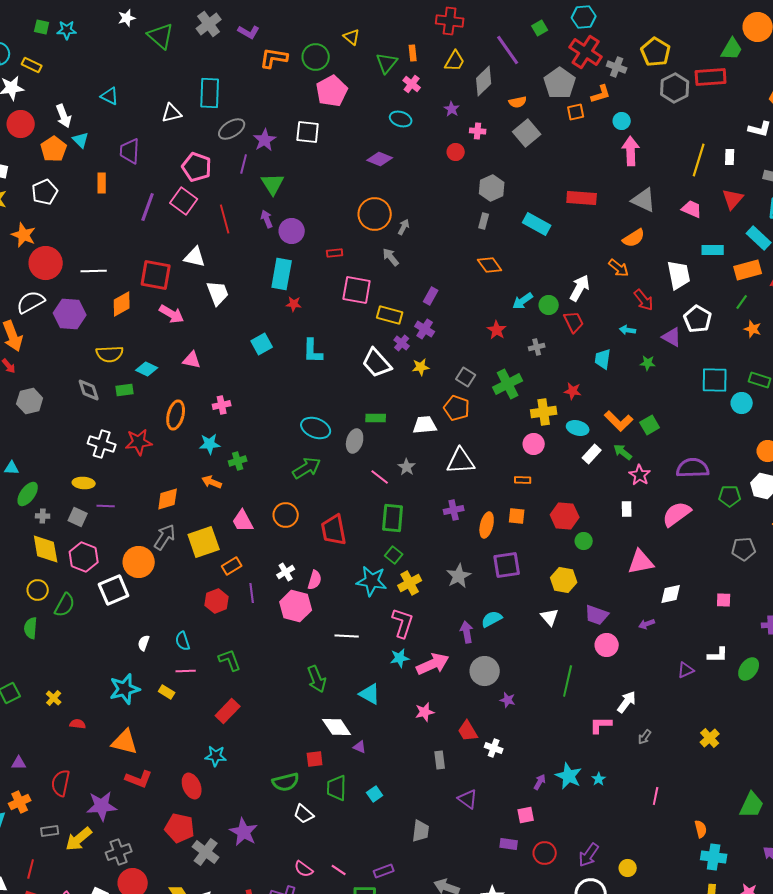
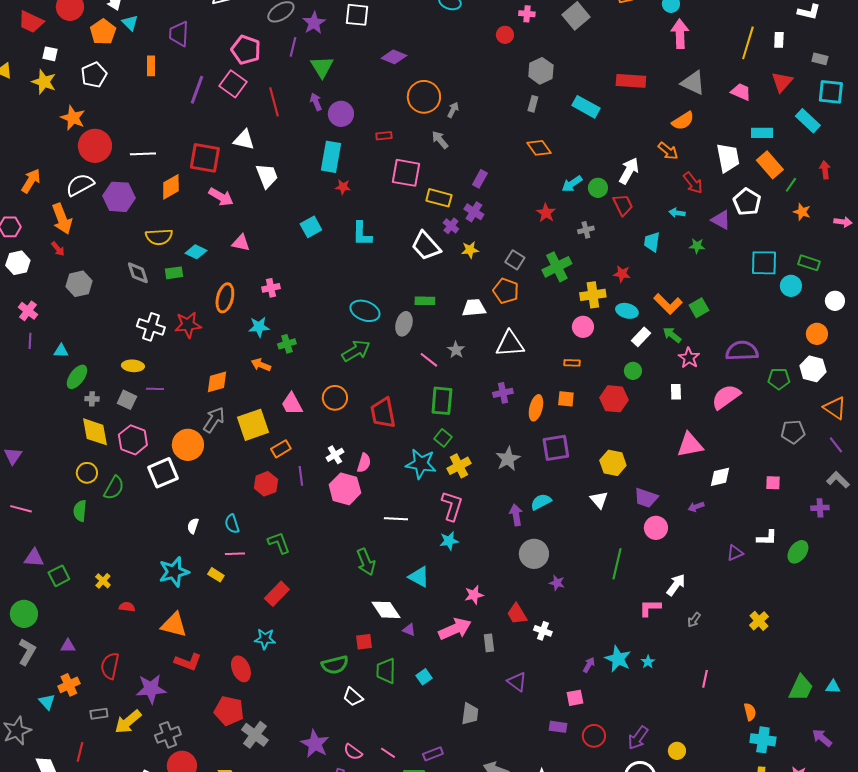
purple diamond: (380, 159) -> (394, 57), moved
orange rectangle: (748, 270) -> (770, 165), moved, turned 64
green circle: (584, 541) -> (633, 371), moved
pink arrow: (433, 664) -> (455, 629), moved
purple star: (244, 832) -> (315, 744), moved

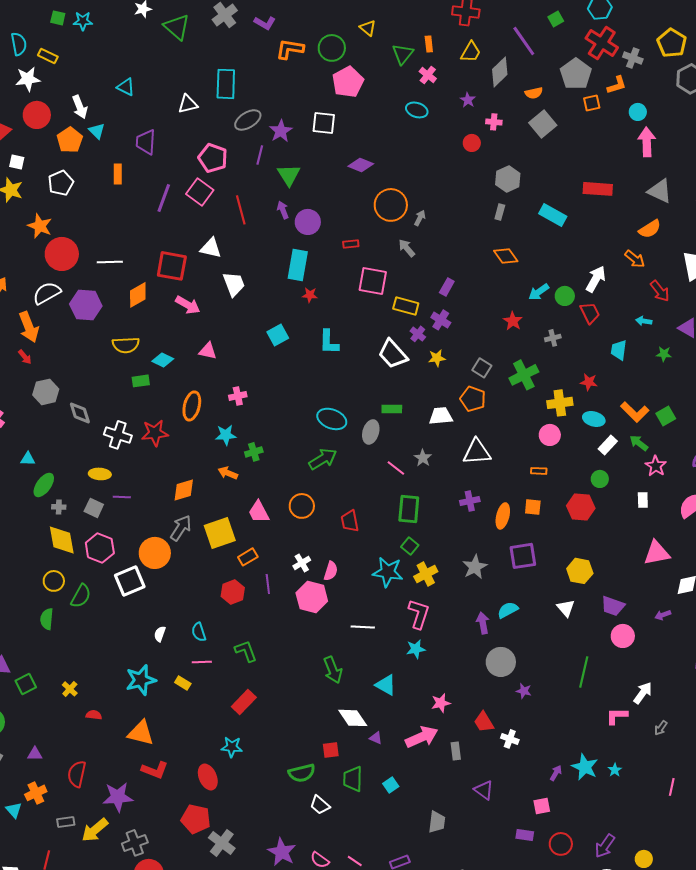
gray diamond: (138, 273) -> (80, 413), moved
red trapezoid: (383, 413) -> (350, 521), size x0.7

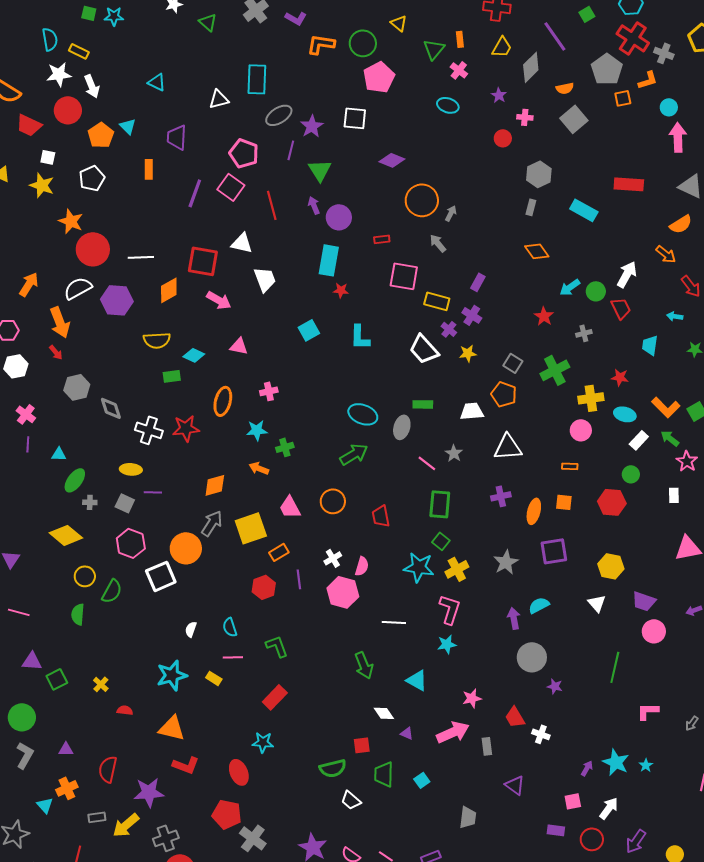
green triangle: (177, 27) -> (208, 22), size x0.7
white arrow: (80, 107) -> (92, 86), moved
yellow diamond: (62, 540) -> (66, 535), moved, turned -40
white arrow: (643, 693) -> (609, 808), moved
white diamond: (353, 718) -> (384, 713), size x0.7

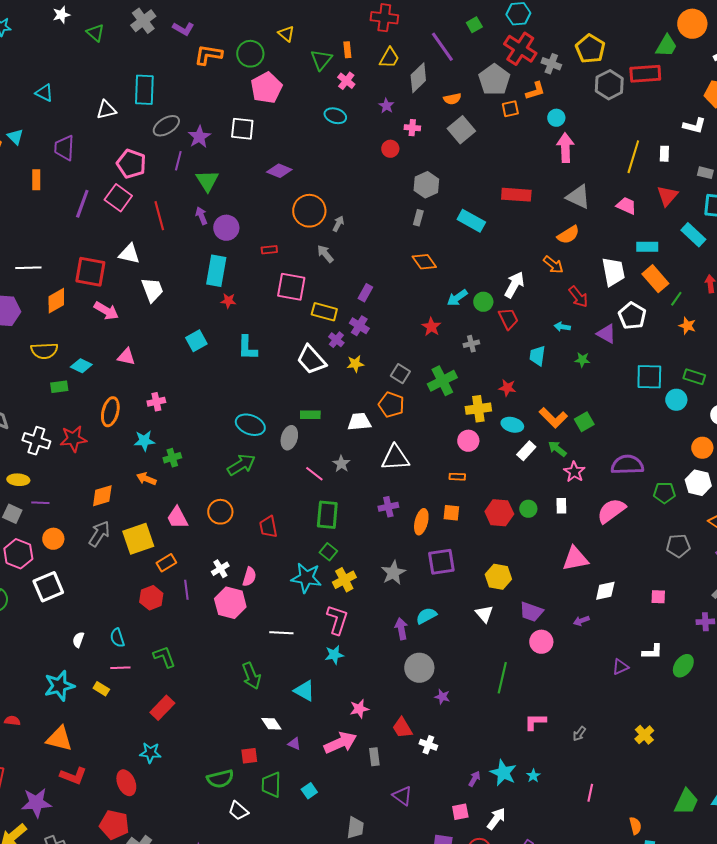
green circle: (631, 474) -> (528, 509), moved
orange circle: (186, 548) -> (53, 539), moved, size x0.7

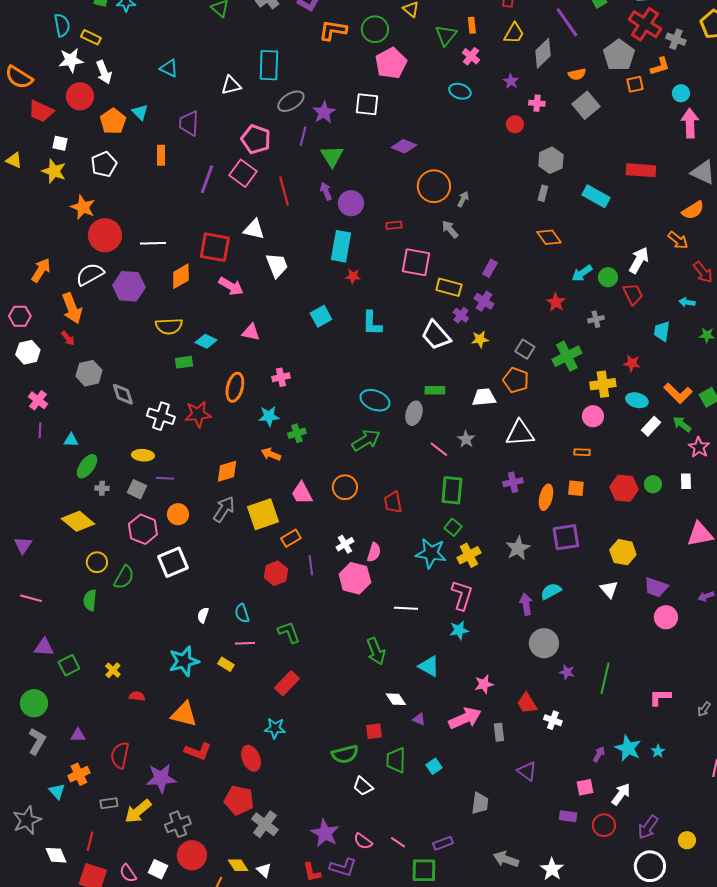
green line: (502, 678) -> (605, 678), moved

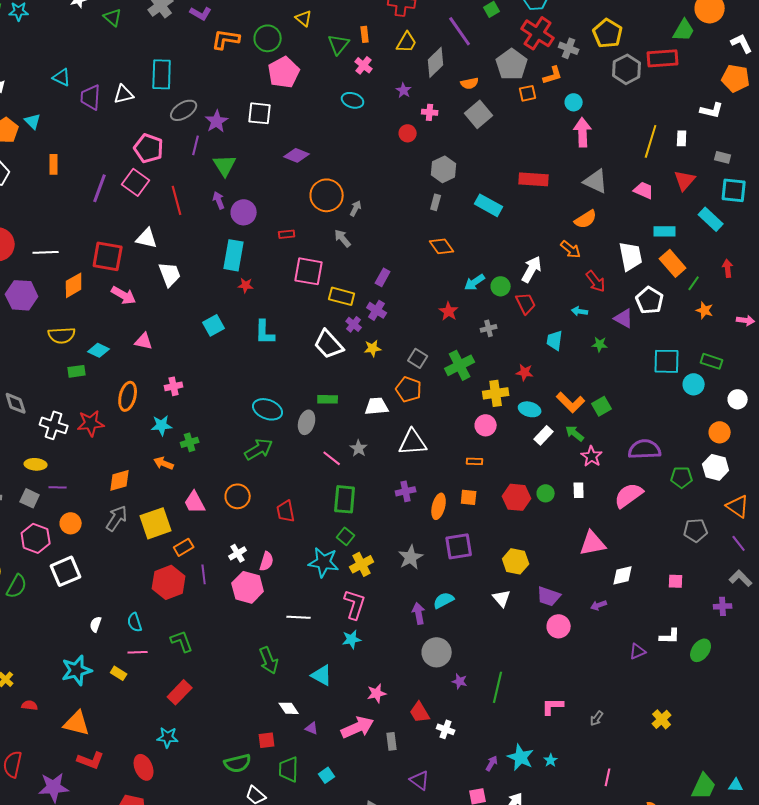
purple trapezoid: (189, 123) -> (91, 97), moved
red hexagon: (276, 573) -> (169, 582), size x1.4

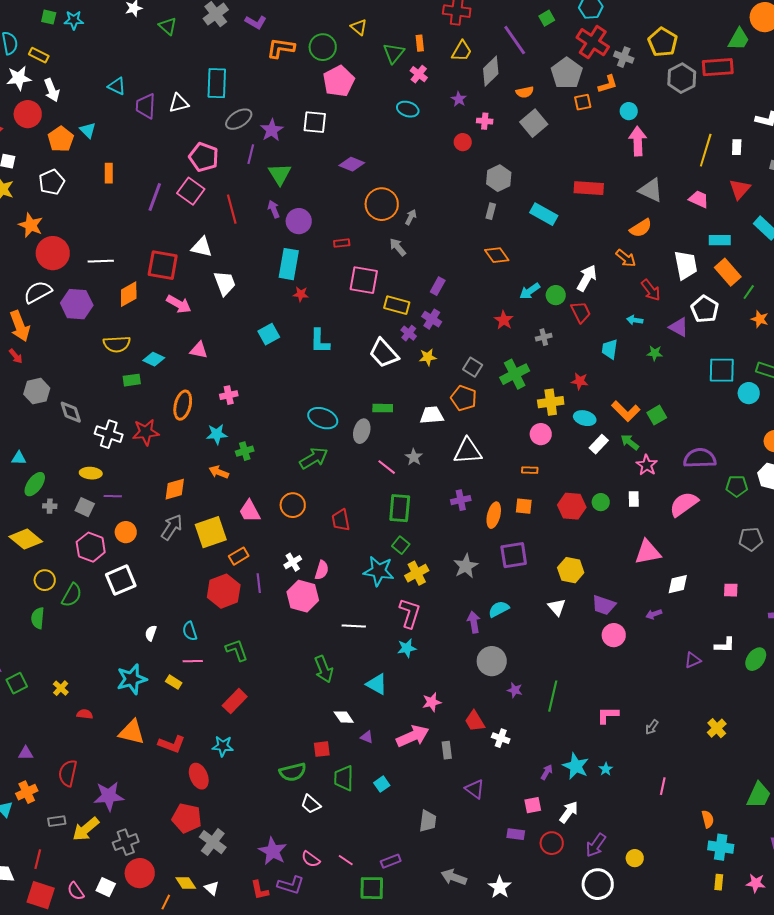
red L-shape: (91, 760) -> (172, 744), moved

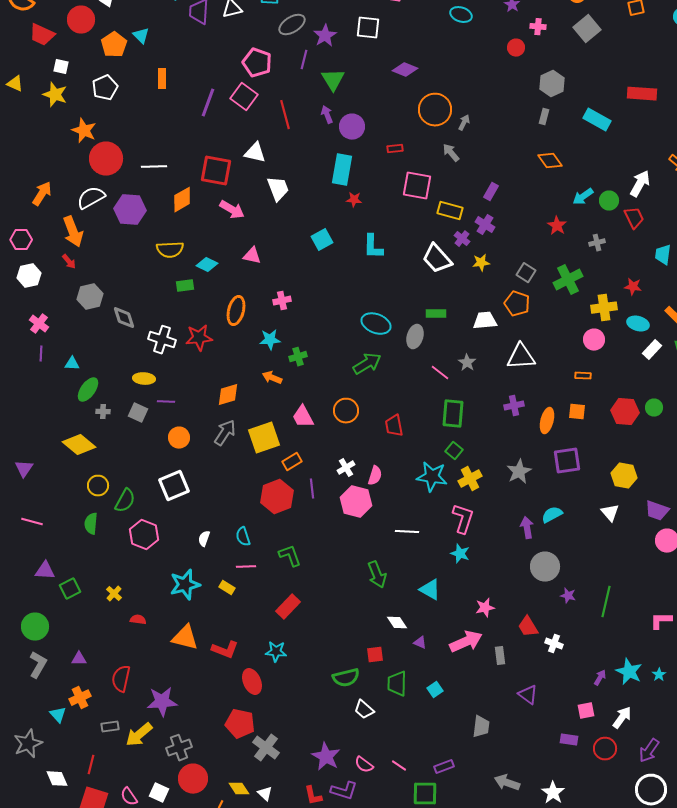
pink hexagon: (91, 547) -> (144, 535), moved
cyan star: (407, 648) -> (460, 554), turned 30

